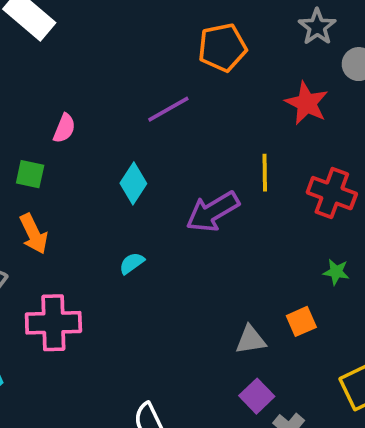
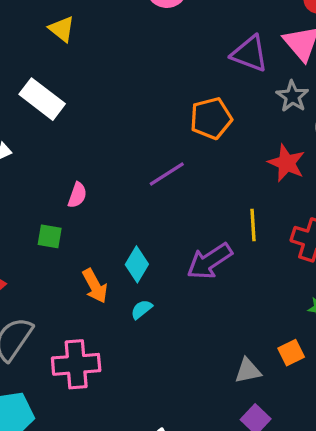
cyan diamond: (133, 183) -> (137, 264), moved
orange arrow: (34, 234) -> (95, 286), moved

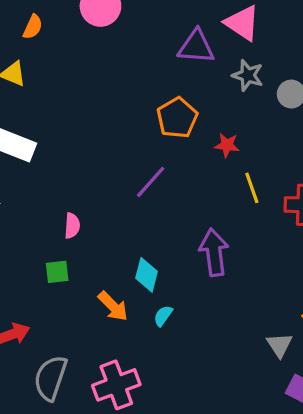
red star: (286, 163) -> (227, 145), moved, size x0.7
yellow line: (253, 225) -> (252, 188), moved
purple arrow: (210, 261) -> (214, 252), turned 132
gray triangle: (248, 371) -> (279, 345), turned -36

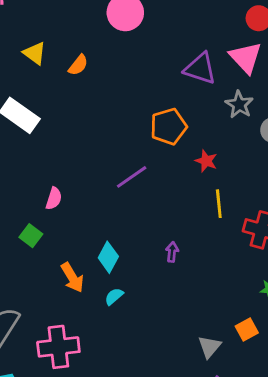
orange semicircle: (33, 27) -> (78, 65), moved
purple arrow: (214, 252) -> (172, 252), size x0.5
green square: (57, 272) -> (31, 236), turned 30

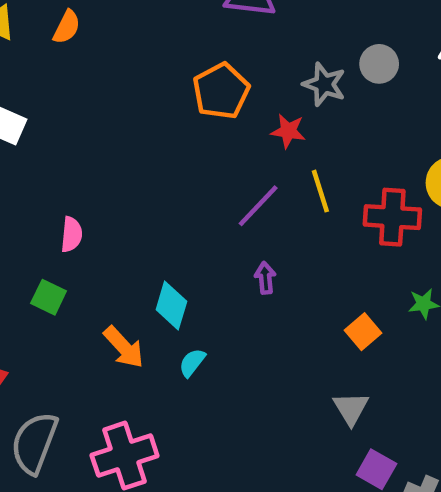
gray star: (239, 105) -> (324, 84), moved
purple line: (132, 177) -> (258, 206), moved
orange square: (247, 329) -> (363, 332), moved

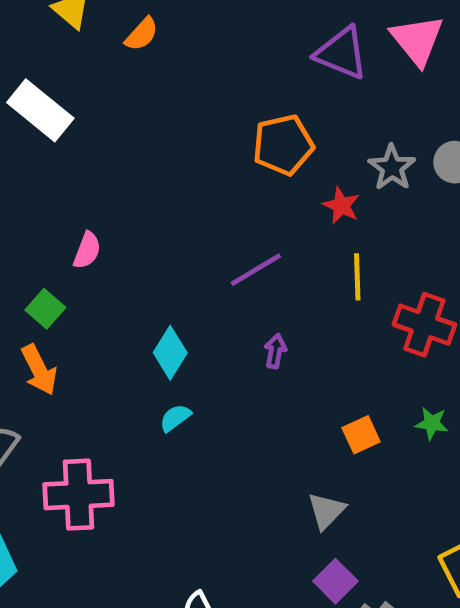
purple line: (258, 206) -> (256, 270), moved
orange arrow: (124, 347) -> (39, 370), moved

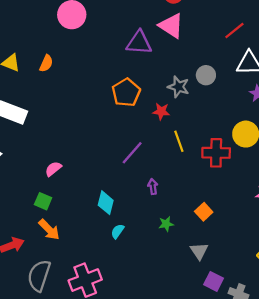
pink semicircle: (87, 250) -> (53, 169), turned -132
green star: (432, 423) -> (166, 224), moved

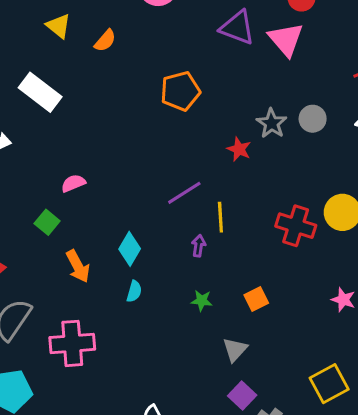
purple triangle: (139, 43) -> (237, 28), moved
orange pentagon: (126, 93) -> (180, 91), moved
yellow line: (179, 141) -> (220, 217), moved
orange arrow: (49, 230) -> (78, 266), moved
cyan semicircle: (117, 231) -> (134, 291), turned 144

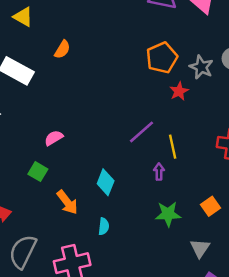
orange semicircle: (105, 41) -> (62, 49), moved
orange pentagon: (180, 91) -> (162, 58), moved
red star: (239, 149) -> (179, 91), turned 30
cyan semicircle: (134, 291) -> (104, 226), moved
green star: (202, 301) -> (168, 214), size x1.5

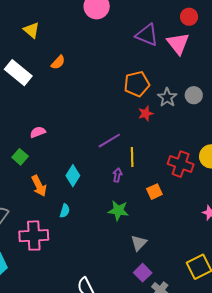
orange square: (211, 206) -> (154, 192), moved

